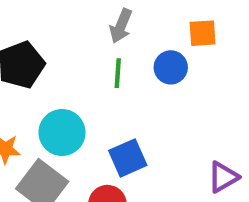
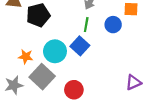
blue square: (128, 158) -> (80, 46), moved, turned -30

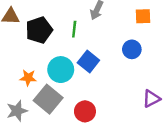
green line: (86, 25) -> (74, 29), moved
blue circle: (113, 25) -> (132, 49), moved

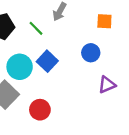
green line: (74, 29) -> (36, 28), turned -56
purple triangle: (151, 99) -> (107, 85), moved

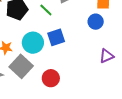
blue circle: (91, 53) -> (96, 22), moved
blue square: (47, 61) -> (56, 37), turned 30

